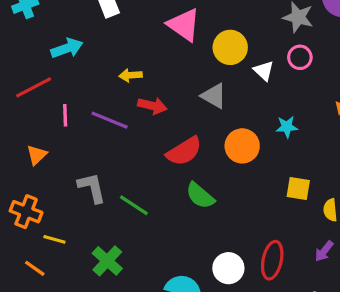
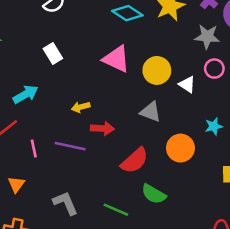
green line: (134, 205) -> (116, 210), moved

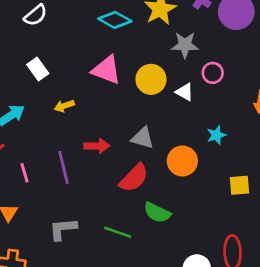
gray star: (207, 37) -> (185, 45), moved
yellow arrow: (81, 107) -> (64, 106), moved
gray triangle: (151, 112) -> (143, 138), moved
purple line: (70, 146) -> (64, 167), turned 68
gray L-shape: (65, 203) -> (63, 229), turned -68

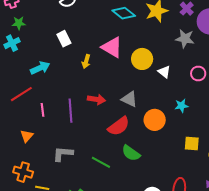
gray star: (185, 45) -> (185, 39), moved
pink circle: (213, 73) -> (198, 74), moved
yellow arrow: (64, 106) -> (86, 61), moved, turned -64

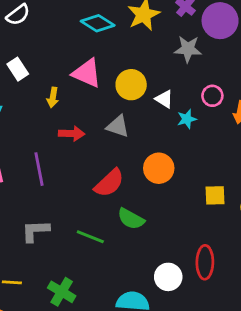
red arrow: (96, 99) -> (72, 134), moved
gray triangle: (129, 99) -> (118, 126), moved
cyan star: (181, 106) -> (187, 119), moved

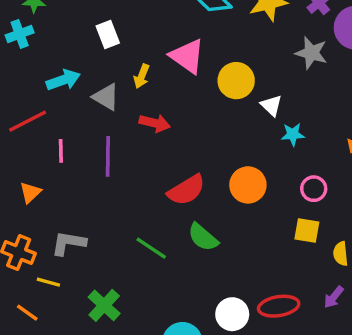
pink circle: (212, 96) -> (314, 189), moved
gray triangle: (118, 126) -> (106, 97), moved
gray L-shape: (35, 231) -> (69, 243), moved
red ellipse: (205, 262) -> (279, 306), turned 68

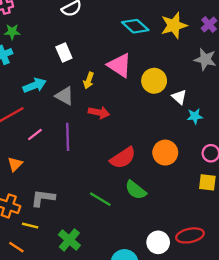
pink line: (61, 151) -> (35, 134), turned 56

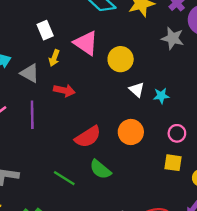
white rectangle: (64, 53) -> (45, 30), moved
white triangle: (179, 97) -> (137, 90), moved

